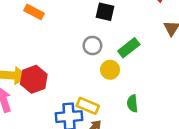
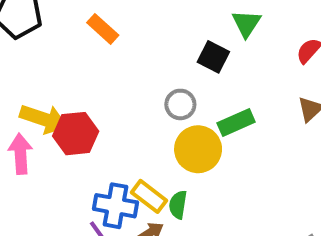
yellow circle: (110, 70) -> (198, 149), size x1.5
green semicircle: (132, 103) -> (178, 205), moved

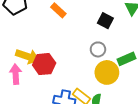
black square: (213, 57) -> (105, 21), moved

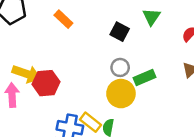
gray circle: (98, 49) -> (120, 67), moved

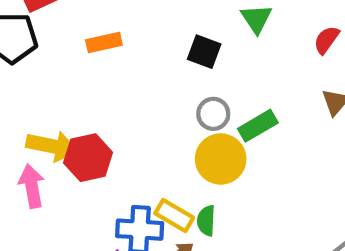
orange rectangle: (63, 19) -> (104, 43), turned -48

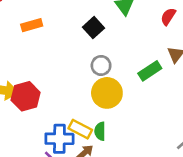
black square: (204, 52) -> (94, 28), turned 30
green rectangle: (258, 126) -> (150, 71), moved

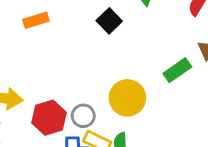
gray circle: (101, 65) -> (83, 116), moved
red hexagon: (26, 96) -> (49, 118), moved

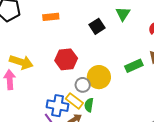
gray circle: (83, 116) -> (83, 85), moved
red hexagon: (49, 118) -> (66, 59), moved

